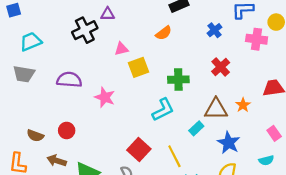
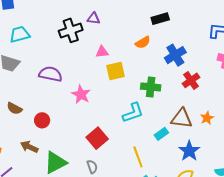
blue cross: (214, 30) -> (175, 55), moved, size x1.5
brown semicircle: (35, 136) -> (14, 108), moved
red square: (139, 149) -> (97, 138), moved

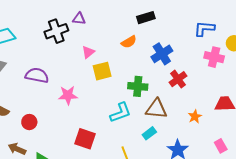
pink triangle: (102, 52) -> (88, 52), turned -32
pink star: (81, 94) -> (68, 95), turned -30
brown triangle: (182, 119) -> (156, 109), moved
red square: (97, 138) -> (85, 139), turned -30

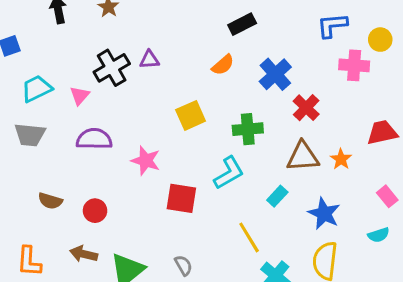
purple triangle: (79, 19) -> (149, 60), moved
pink triangle: (88, 52) -> (80, 96), moved
pink star: (68, 95) -> (146, 161), turned 30
brown triangle: (156, 109) -> (303, 157), moved
red square: (85, 139) -> (181, 198), moved

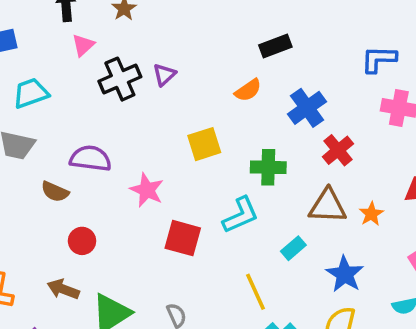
purple triangle: (149, 60) -> (164, 75), turned -45
pink triangle: (80, 96) -> (83, 45), moved
brown semicircle: (50, 201) -> (55, 192), moved

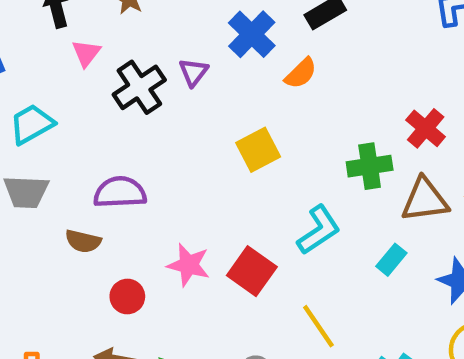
blue cross: (307, 108) -> (252, 34), moved
green cross: (268, 167) -> (370, 166), moved
pink star: (147, 190) -> (189, 265), moved
red square: (183, 238) -> (252, 271), turned 30
yellow line: (255, 292) -> (318, 326), moved

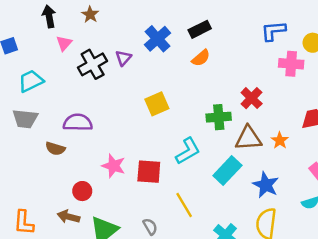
orange semicircle: (301, 73) -> (201, 58), moved
cyan rectangle: (391, 260) -> (227, 170), size x1.6
red square: (252, 271) -> (149, 172), turned -35
red circle: (127, 297) -> (82, 191), moved

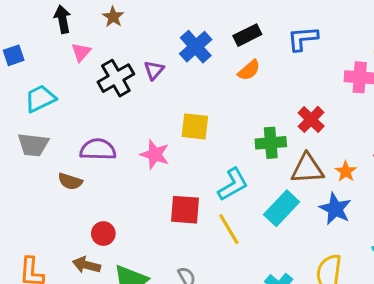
blue L-shape: (273, 31) -> (303, 39), moved
yellow square: (157, 104) -> (195, 126), turned 30
pink star: (114, 166) -> (155, 154), moved
blue star: (266, 185) -> (335, 209), moved
yellow line: (184, 205) -> (229, 229), moved

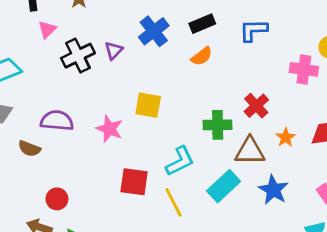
orange star: (346, 171) -> (286, 137), moved

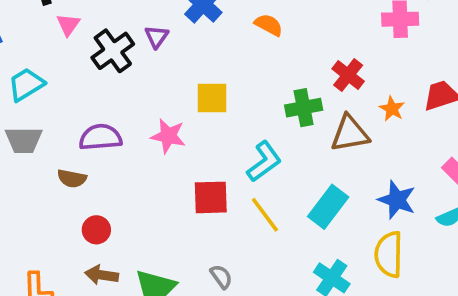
orange semicircle: (202, 56) -> (269, 25), turned -105
cyan rectangle: (224, 186) -> (328, 207), moved
blue star: (273, 190) -> (397, 200), moved
red circle: (57, 199) -> (96, 230), moved

